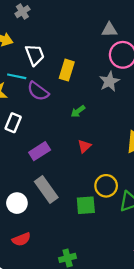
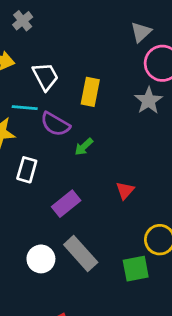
gray triangle: (109, 30) -> (141, 32), turned -35
green arrow: (78, 111) -> (84, 147), moved
white circle: (17, 203) -> (41, 259), moved

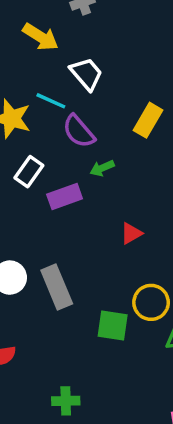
white trapezoid: (45, 76) -> (86, 74), turned -32
yellow rectangle: (90, 92) -> (148, 120), moved
purple rectangle: (66, 204) -> (65, 197), moved

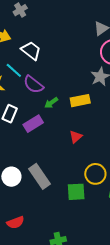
cyan line: (51, 101) -> (14, 70), turned 30
yellow rectangle: (148, 120) -> (80, 101), moved, turned 60

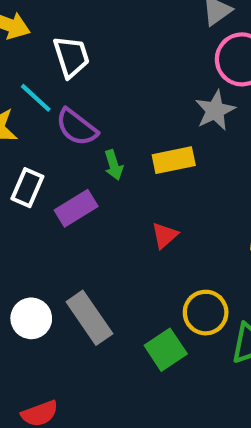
white trapezoid: (31, 51) -> (71, 57), turned 35
green arrow: (51, 103) -> (114, 165), turned -72
green square: (76, 192) -> (166, 350), turned -30

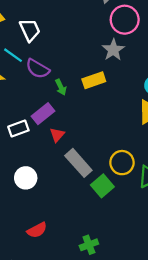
white rectangle: (27, 188) -> (18, 128), moved, turned 54
red triangle: (165, 235) -> (57, 135), moved
gray rectangle: (89, 318) -> (78, 163), moved

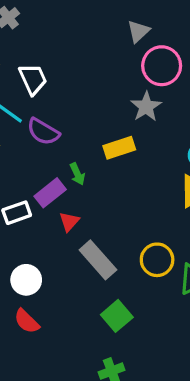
green arrow: (61, 87) -> (77, 174), moved
green square: (102, 186) -> (117, 316), moved
red semicircle: (37, 230) -> (27, 321), moved, turned 72

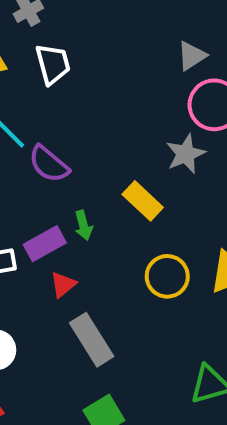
white trapezoid: (33, 79) -> (53, 64), moved
yellow rectangle: (119, 148) -> (143, 201), turned 52
yellow circle: (157, 260) -> (167, 276), moved

